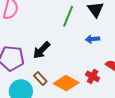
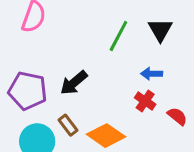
red cross: (93, 76) -> (145, 101), moved

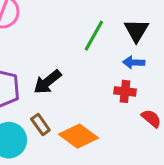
blue arrow: (152, 74) -> (134, 62), moved
red cross: (145, 101) -> (125, 91), moved, turned -30

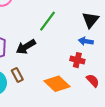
green line: (94, 36) -> (47, 21), moved
orange diamond: (79, 136) -> (57, 84), moved

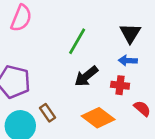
black arrow: (26, 47) -> (86, 76), moved

